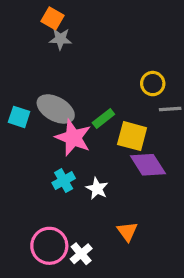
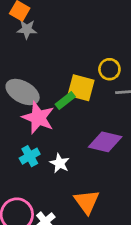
yellow square: (132, 136) -> (81, 88), moved
purple diamond: (148, 165) -> (105, 142), turned -44
orange triangle: (127, 231) -> (87, 202), size x1.4

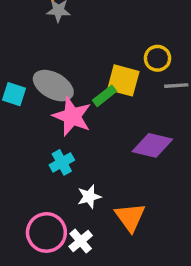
white star: (60, 163) -> (89, 197), moved, turned 30

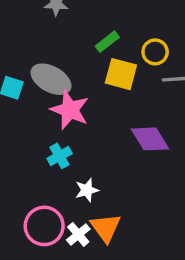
green rectangle: (105, 96) -> (107, 42), moved
purple diamond: (152, 145) -> (150, 139), turned 45
orange triangle: (130, 217) -> (106, 228), moved

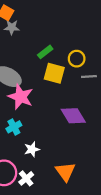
orange triangle: (106, 228) -> (65, 172), moved

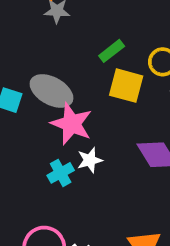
white star: (32, 149) -> (90, 160), moved

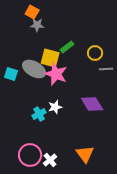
yellow square: (126, 86) -> (50, 58), moved
pink star: (72, 124) -> (56, 74), moved

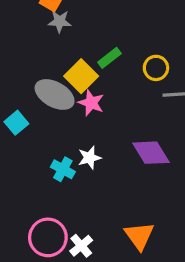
yellow square: (50, 58) -> (81, 76), turned 30
cyan square: (11, 74) -> (16, 123), moved, turned 32
pink star: (56, 74) -> (91, 103), size x0.7
cyan cross: (39, 114) -> (63, 169), turned -32

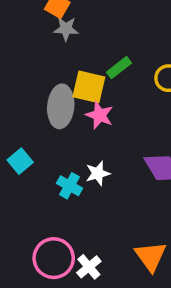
yellow square: (81, 76) -> (89, 87), turned -32
gray ellipse: (55, 94) -> (61, 106), turned 66
cyan square: (16, 123) -> (20, 161), moved

